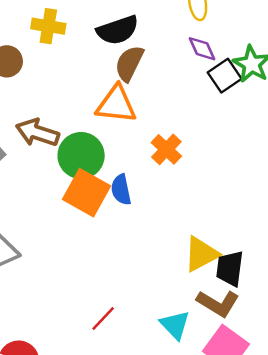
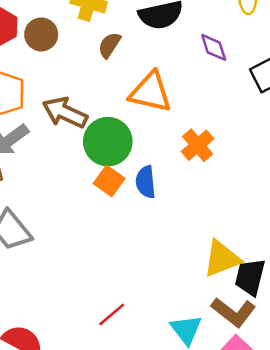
purple diamond: (202, 49) -> (214, 47), moved
brown semicircle: (129, 63) -> (109, 45), moved, size x0.7
orange square: (87, 193) -> (109, 181), size x0.6

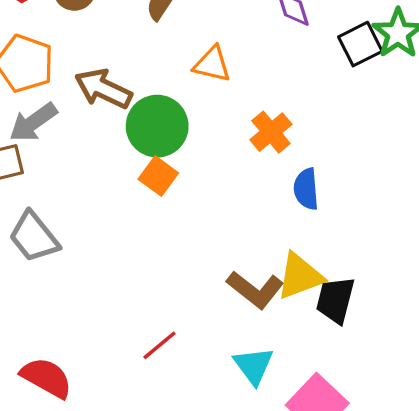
orange triangle: (150, 92) -> (212, 64), size x0.7
blue semicircle: (146, 182) -> (306, 189), moved
brown L-shape: (233, 312) -> (255, 290), moved

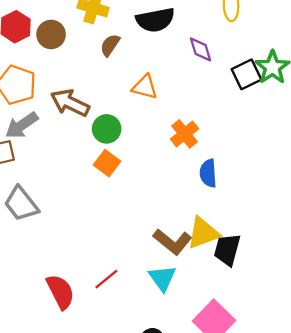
green circle: (157, 126) -> (107, 129), size x0.7
cyan triangle: (253, 366) -> (162, 278), moved
red semicircle: (46, 378) -> (60, 292), moved, turned 33

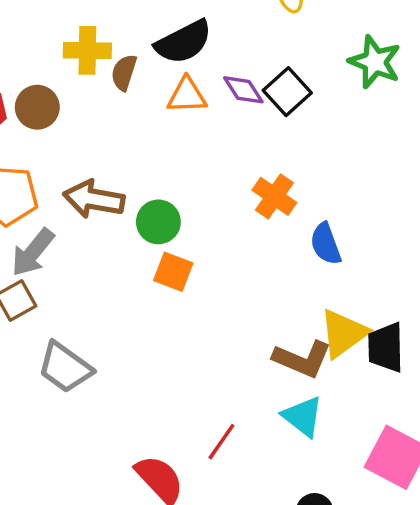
brown semicircle: (110, 45) -> (124, 72), moved
purple diamond: (201, 49) -> (243, 90), moved
black square: (246, 74) -> (287, 92), moved
orange triangle: (145, 87) -> (187, 95), moved

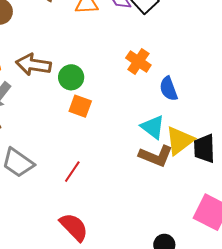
cyan triangle: (303, 416) -> (153, 127), moved
red line: (221, 442) -> (72, 172), moved

